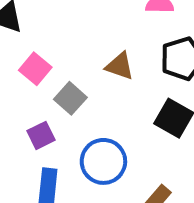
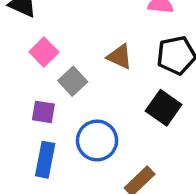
purple square: (41, 135) -> (43, 112), turned 30

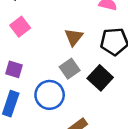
brown triangle: (120, 57) -> (74, 37), turned 36
gray square: (73, 81) -> (70, 69), moved

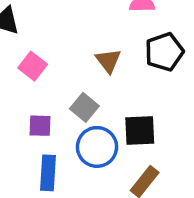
gray square: (70, 69) -> (84, 107), moved
black square: (100, 78) -> (140, 130), moved, turned -30

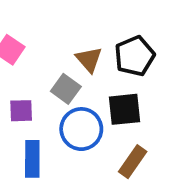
black pentagon: (164, 52) -> (135, 56), moved
brown triangle: (108, 61) -> (89, 59), moved

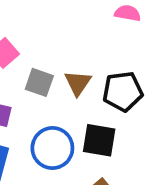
gray square: (66, 89) -> (39, 82), moved, turned -32

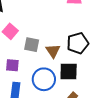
brown triangle: (78, 83) -> (53, 51), moved

